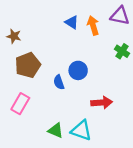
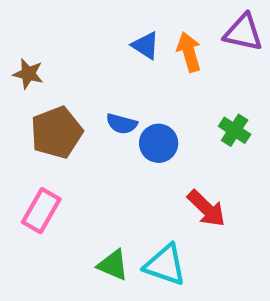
green cross: (122, 51) -> (235, 130), moved
blue semicircle: (59, 82) -> (122, 124), moved, turned -56
red arrow: (102, 103) -> (206, 208), turned 48

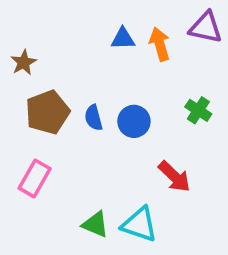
blue triangle: (146, 46) -> (123, 39), turned -35
brown star: (28, 74) -> (24, 63), turned 30
blue semicircle: (122, 124) -> (93, 118), moved, turned 60

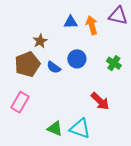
brown star: (24, 63) -> (40, 41), moved
blue semicircle: (93, 118) -> (54, 67), turned -40
blue circle: (134, 121) -> (77, 59), moved

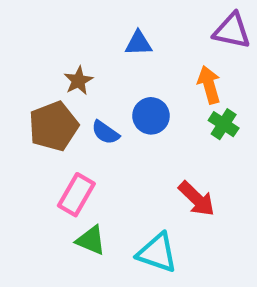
orange arrow: (92, 25) -> (209, 85), moved
pink rectangle: (20, 102) -> (76, 195), moved
green triangle: (55, 129) -> (91, 240), moved

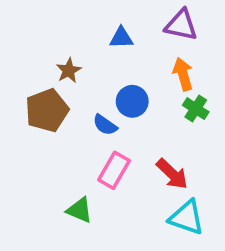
purple triangle: (232, 31) -> (181, 25), moved
blue semicircle: (105, 132) -> (105, 125), moved
pink rectangle: (76, 195) -> (114, 170), moved
cyan triangle: (157, 253) -> (187, 217), moved

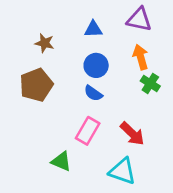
brown star: (69, 70) -> (45, 43), moved, turned -30
blue circle: (132, 101) -> (96, 65), moved
blue semicircle: (105, 125) -> (93, 93), moved
cyan triangle: (187, 217) -> (122, 171), moved

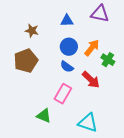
orange arrow: (141, 57) -> (92, 48), moved, turned 54
red arrow: (132, 134) -> (91, 80), moved

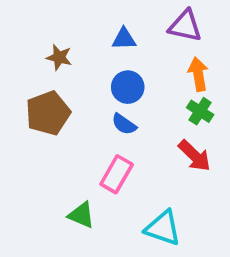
orange arrow: (92, 48) -> (198, 74), moved, turned -48
red arrow: (91, 80) -> (194, 156), moved

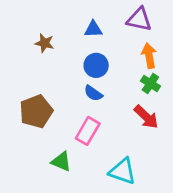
brown pentagon: (48, 113) -> (36, 111), moved

